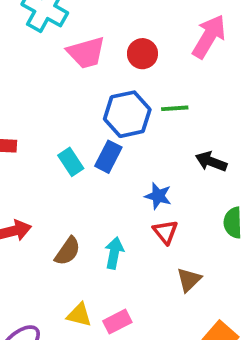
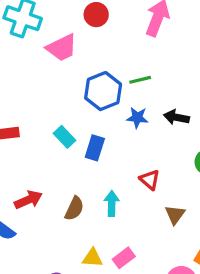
red circle: (142, 54) -> (96, 15), moved
blue rectangle: (108, 157) -> (95, 148), moved
blue star: (158, 196) -> (137, 118), moved

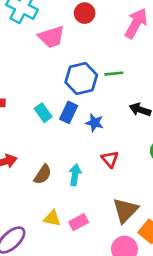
blue star: (137, 118) -> (95, 123), moved
blue rectangle: (95, 148) -> (69, 112), moved
brown triangle: (175, 215) -> (125, 210), moved, size x1.5

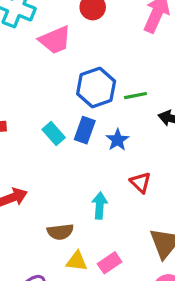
green line: (114, 74) -> (135, 96), moved
blue star: (95, 123) -> (118, 140), turned 30
brown semicircle: (43, 174) -> (60, 232), moved, turned 55

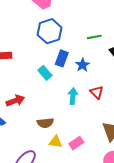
blue hexagon: (96, 87) -> (50, 31), moved
cyan rectangle: (54, 133) -> (45, 73), moved
cyan arrow: (100, 205) -> (73, 96), moved

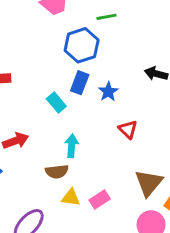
blue hexagon: (50, 31) -> (82, 45), moved
green line: (94, 37) -> (106, 17), moved
cyan arrow: (73, 96) -> (72, 146), moved

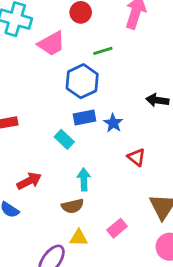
blue rectangle: (80, 83) -> (84, 118), turned 65
yellow triangle: (71, 198) -> (79, 238), moved

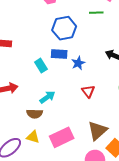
green line: (103, 51) -> (96, 13), moved
cyan arrow: (84, 180) -> (47, 97), turned 42
pink rectangle: (117, 228) -> (62, 137), size x1.6

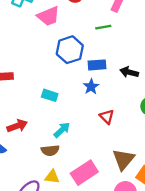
blue rectangle: (59, 54) -> (97, 65), moved
cyan rectangle: (41, 66) -> (50, 95), turned -32

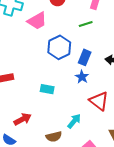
blue rectangle: (97, 65) -> (85, 57), turned -56
red triangle: (107, 117) -> (99, 101), size x1.5
cyan arrow: (62, 130) -> (74, 121), moved

